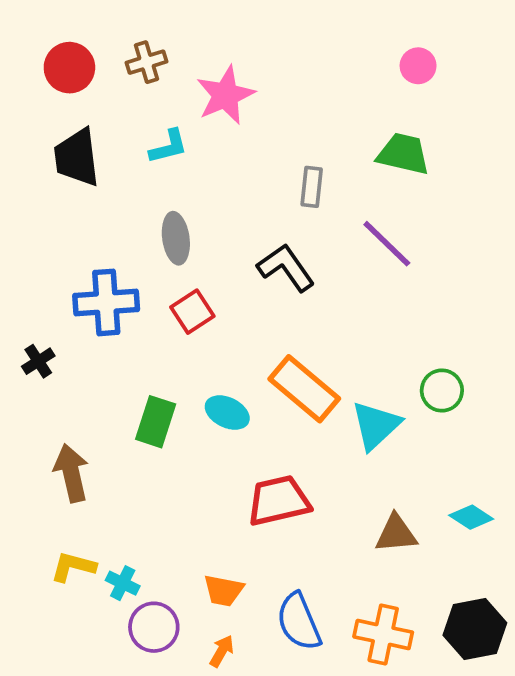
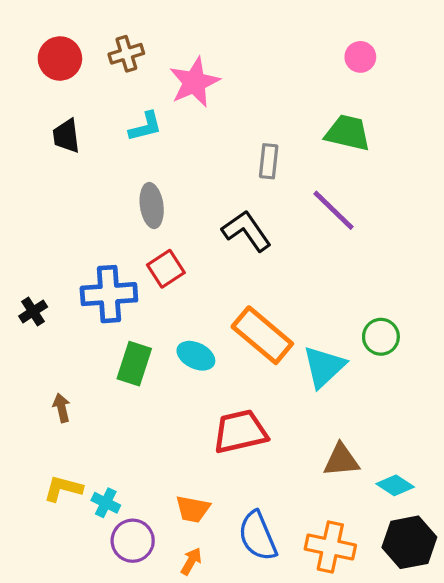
black trapezoid: (77, 158) -> (66, 136), size x0.7
blue cross: (106, 302) -> (109, 294), moved
brown arrow: (71, 473) -> (62, 408), size x0.6
cyan diamond: (471, 517) -> (395, 485), moved

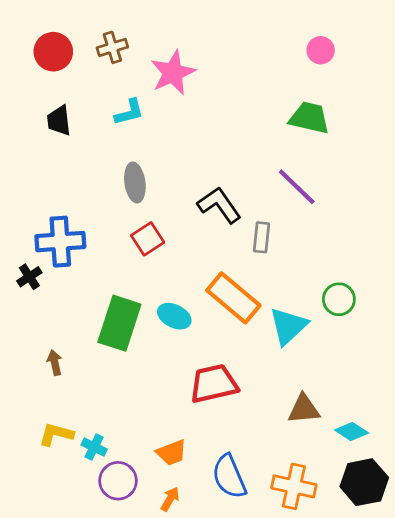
gray rectangle: (269, 161) -> (262, 237), moved
blue cross: (109, 294) -> (60, 242), moved
green rectangle: (134, 364) -> (119, 323), size x1.4
orange trapezoid: (193, 509) -> (171, 453), turned -32

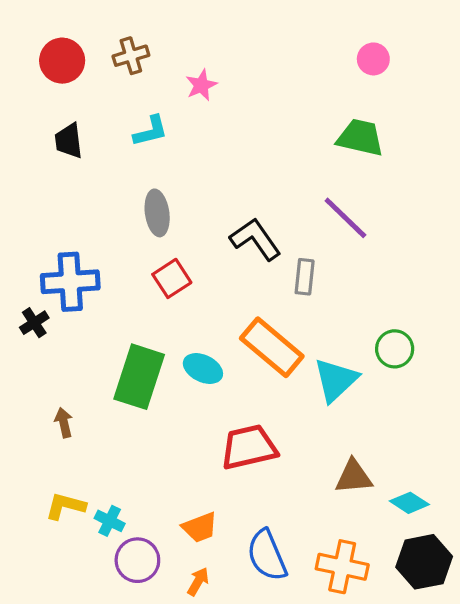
pink star: (173, 73) -> (201, 85), size x0.6

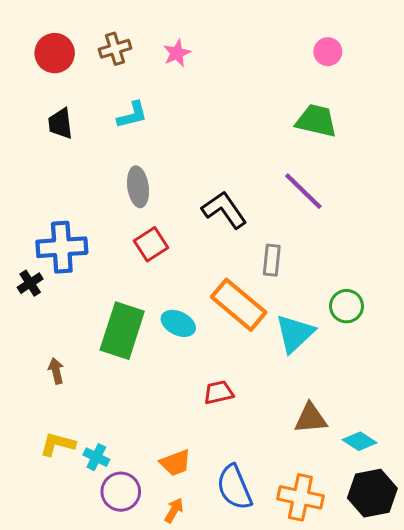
pink star: (201, 85) -> (177, 53), moved
gray rectangle: (305, 277) -> (272, 260), moved
red trapezoid: (249, 447) -> (219, 392), size x0.6

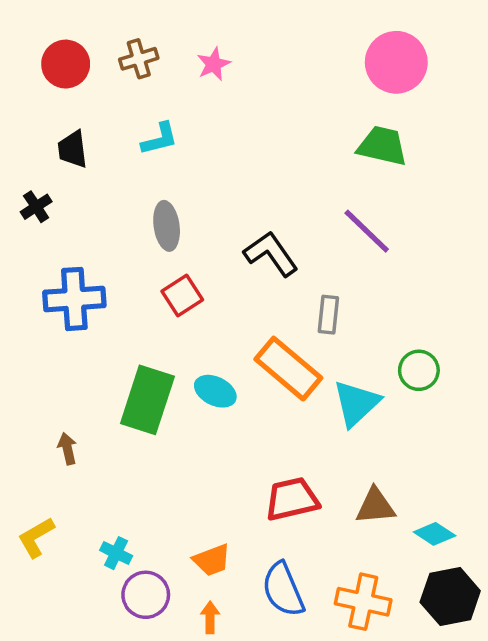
pink circle: (328, 52) -> (396, 62), size x1.8
black cross: (30, 283) -> (36, 207), moved
red trapezoid: (219, 392) -> (292, 499), moved, size x1.5
yellow L-shape: (58, 444) -> (36, 537), moved, turned -45
orange arrow: (174, 510) -> (210, 617), turned -30

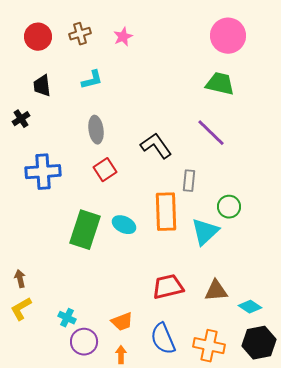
orange rectangle: (288, 369) -> (166, 212), turned 48
green circle: (419, 370) -> (229, 207), moved
brown arrow: (67, 449) -> (20, 279), moved

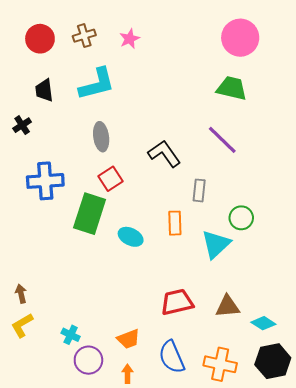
cyan L-shape: (92, 80) -> (97, 84), size x1.6
orange rectangle: (166, 212) -> (175, 223), size x0.6
green rectangle: (85, 230) -> (90, 214), moved

